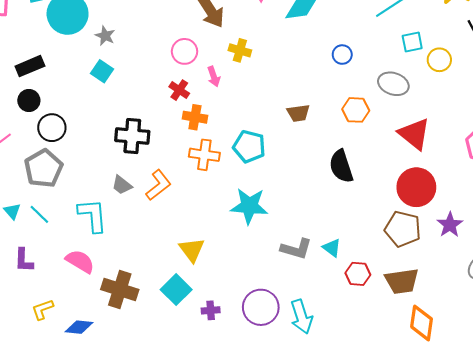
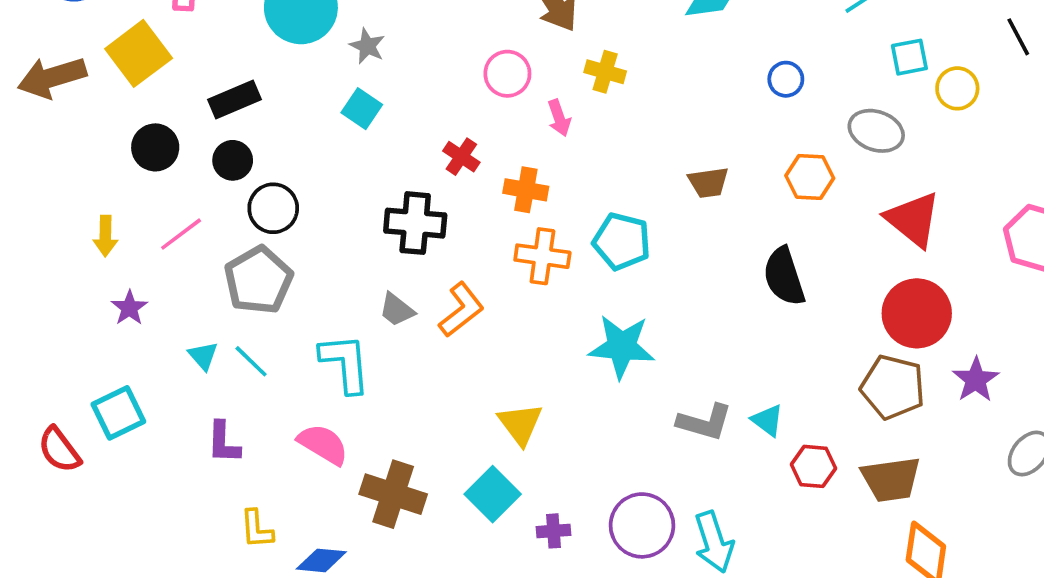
red cross: (179, 90) -> (461, 157), moved
yellow L-shape: (42, 309) -> (257, 529), turned -75

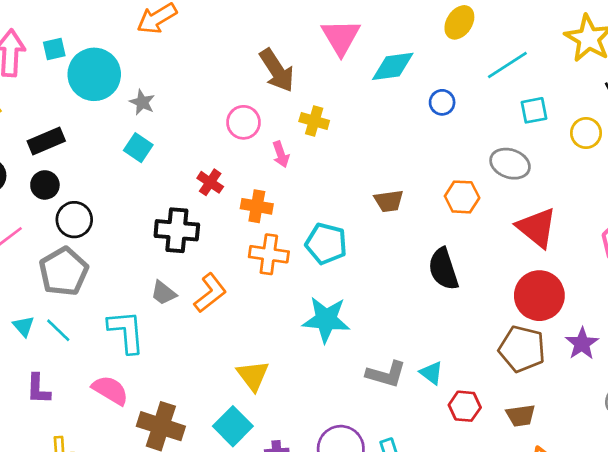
blue circle: (786, 79) -> (442, 102), moved
yellow circle: (957, 88) -> (586, 133), moved
brown trapezoid: (891, 479) -> (521, 416), size x0.7

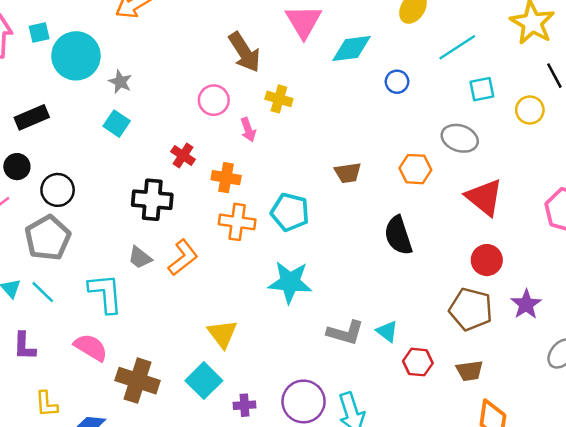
black circle: (45, 185) -> (17, 167), moved
red circle: (539, 296) -> (487, 260), size x0.7

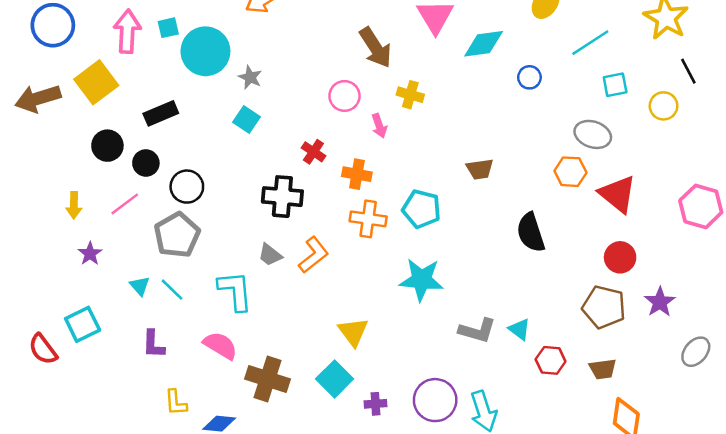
orange hexagon: (415, 169) -> (570, 172), moved

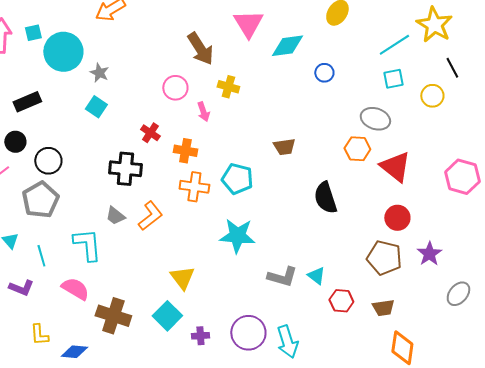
cyan line: (590, 43) -> (394, 45), moved
cyan line: (172, 290) -> (41, 256), moved, turned 30
purple L-shape: (153, 344) -> (21, 288), turned -70

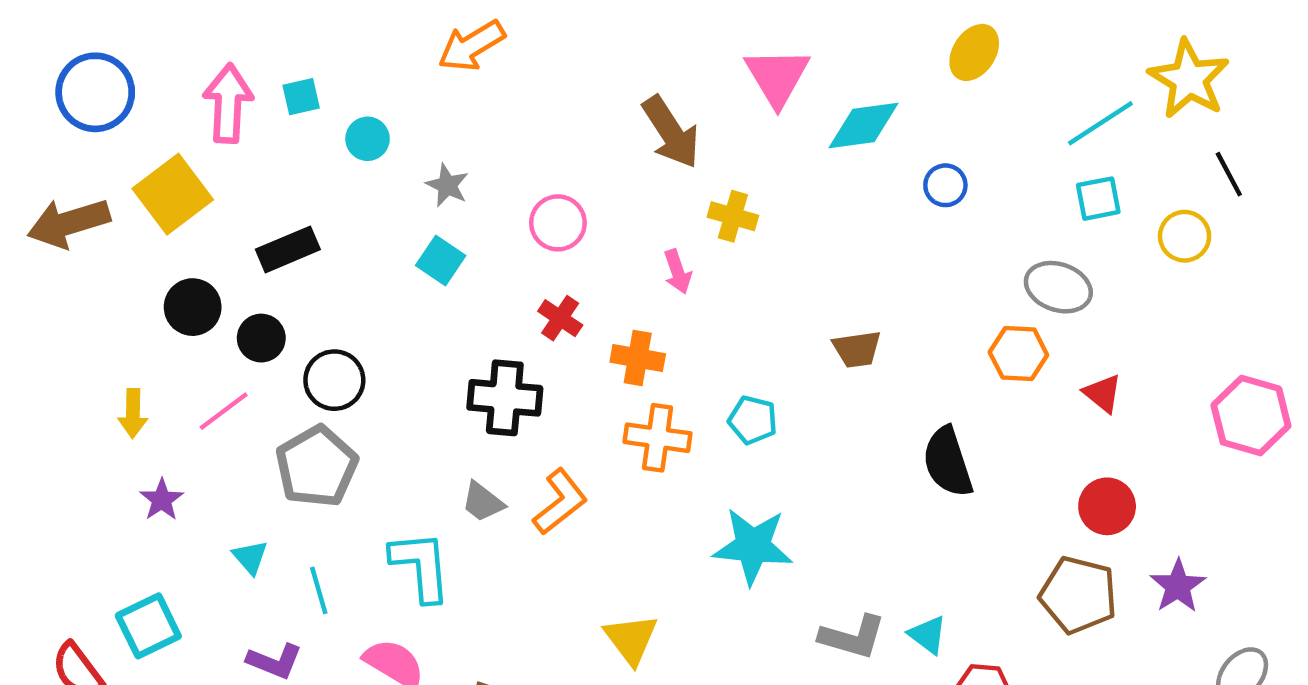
cyan circle: (63, 52) -> (368, 139), size x0.5
pink circle: (175, 88) -> (558, 223), moved
red triangle: (395, 167) -> (1103, 393), size x0.6
cyan pentagon: (237, 179) -> (753, 420), size x0.7

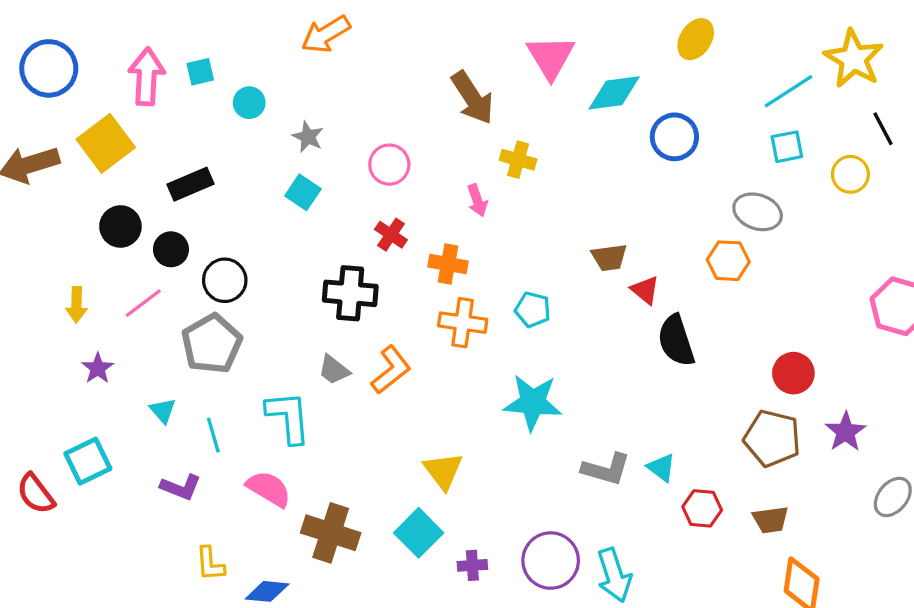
blue circle: (945, 185) -> (674, 137), size x1.5
red triangle: (1103, 393) -> (645, 290), moved

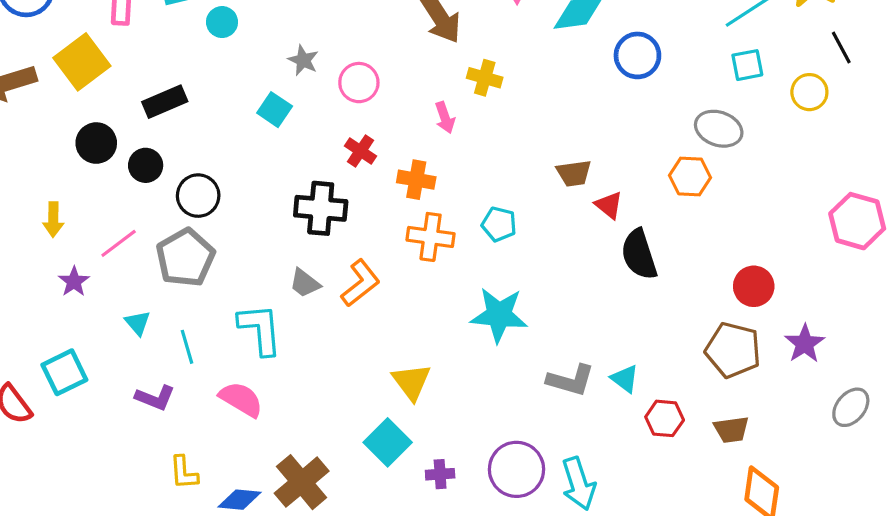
gray star: (308, 137) -> (303, 60), moved
pink line: (143, 303) -> (119, 243), moved
brown cross: (331, 533) -> (302, 482), moved, turned 32

